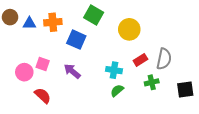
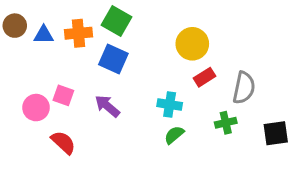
green square: (94, 15) -> (116, 21), moved
red rectangle: (140, 60) -> (204, 77), moved

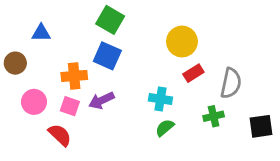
brown circle: (15, 26) -> (15, 63), moved
orange cross: (79, 33) -> (74, 76), moved
pink square: (63, 95) -> (70, 106), moved
purple arrow: (107, 106) -> (102, 100), turned -65

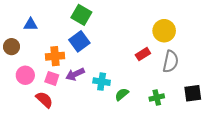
yellow circle: (182, 42) -> (164, 31), moved
blue square: (107, 56) -> (79, 41), turned 30
cyan cross: (160, 99) -> (102, 82), moved
green cross: (214, 116) -> (157, 98), moved

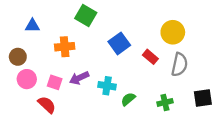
blue square: (79, 41) -> (119, 43), moved
brown circle: (12, 47) -> (18, 57), moved
red rectangle: (143, 54) -> (150, 57), turned 72
orange cross: (55, 56) -> (65, 47), moved

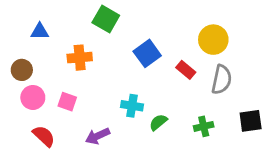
purple arrow: (79, 78) -> (98, 136), moved
red semicircle: (47, 105) -> (44, 136), moved

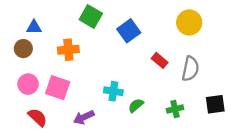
yellow circle: (213, 40) -> (189, 22), moved
blue square: (147, 53) -> (129, 31), moved
brown circle: (22, 70) -> (23, 49), moved
pink square: (67, 102) -> (58, 88), size x1.5

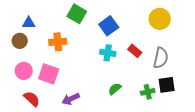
cyan cross: (113, 91) -> (108, 53), moved
black square: (215, 104) -> (167, 85), moved

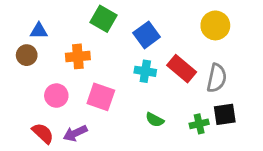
red rectangle: (135, 51) -> (182, 69), size x1.5
pink circle: (24, 71) -> (56, 96), moved
pink square: (49, 74) -> (101, 97), moved
green semicircle: (115, 89) -> (155, 120), turned -112
purple arrow: (71, 99) -> (75, 133), moved

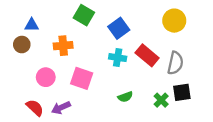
green semicircle: (155, 120) -> (125, 97), turned -48
green cross: (199, 124) -> (161, 100), turned -32

